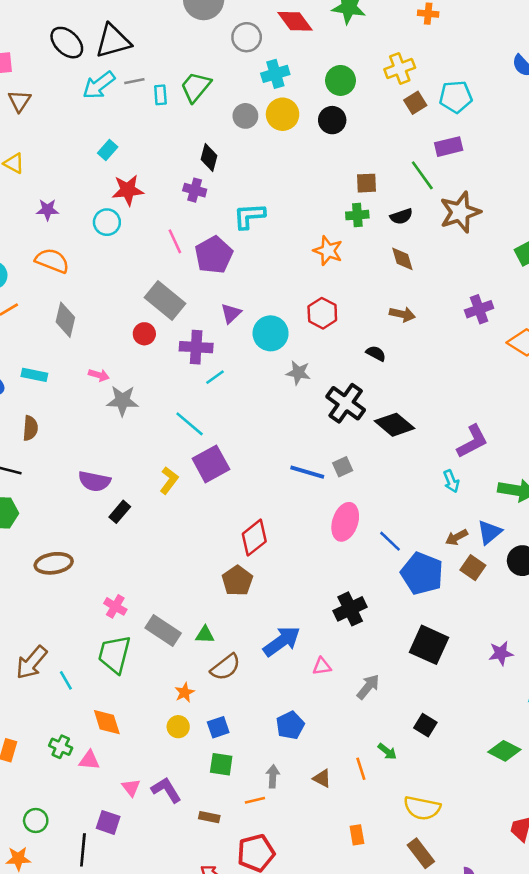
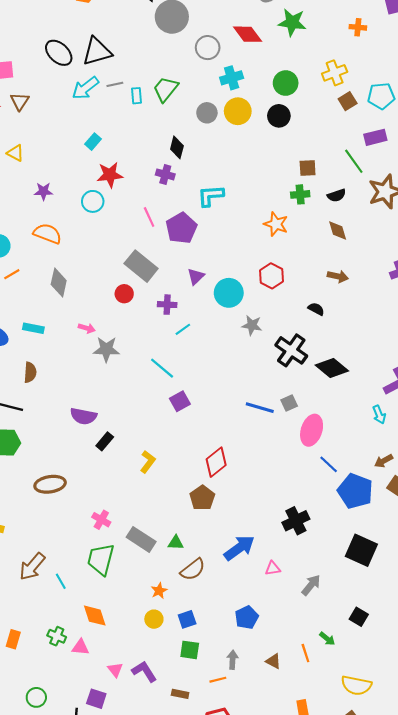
purple cross: (196, 347) -> (167, 305), size x0.7
purple square: (211, 464) -> (180, 401), size x0.7
yellow L-shape: (169, 480) -> (148, 462), moved
pink ellipse: (345, 522) -> (312, 430), moved

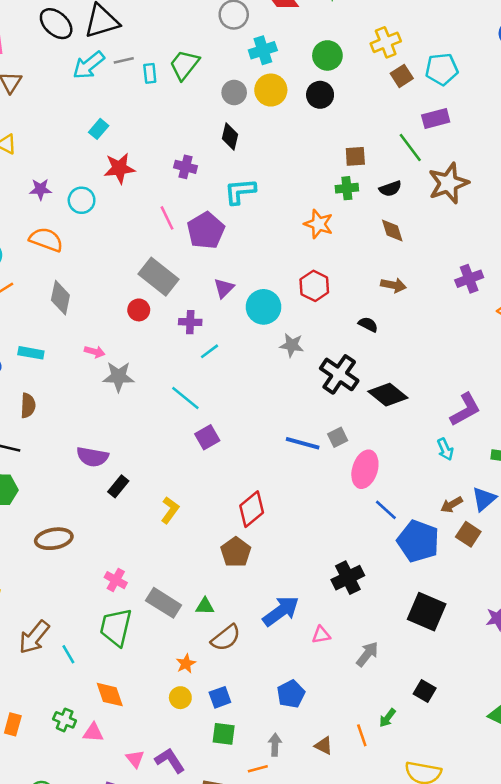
black diamond: (177, 147) -> (230, 136), moved
cyan circle: (93, 201) -> (82, 200), moved
green arrow: (327, 639) -> (387, 718), turned 91

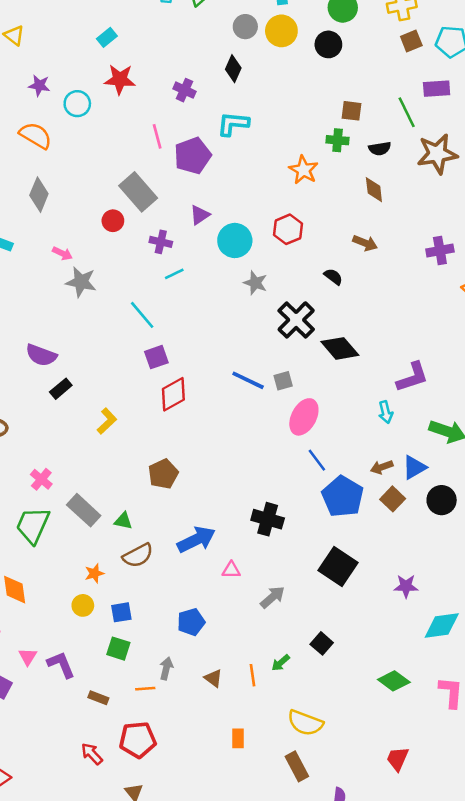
red diamond: (252, 509) -> (173, 394), moved
black cross: (348, 578) -> (268, 519), turned 32

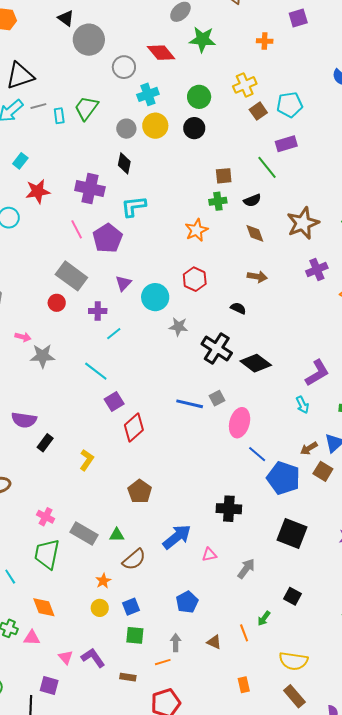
purple cross: (185, 90) -> (90, 189), size x1.6
brown star: (437, 154) -> (303, 223), moved
orange star: (303, 170) -> (196, 230), turned 30

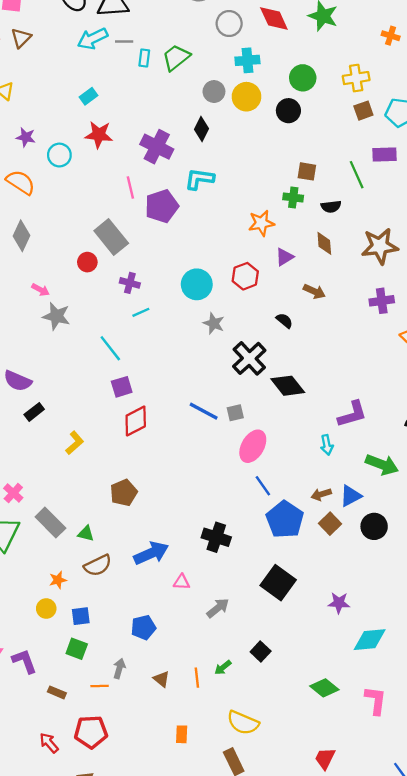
purple triangle: (123, 283) -> (284, 257), moved

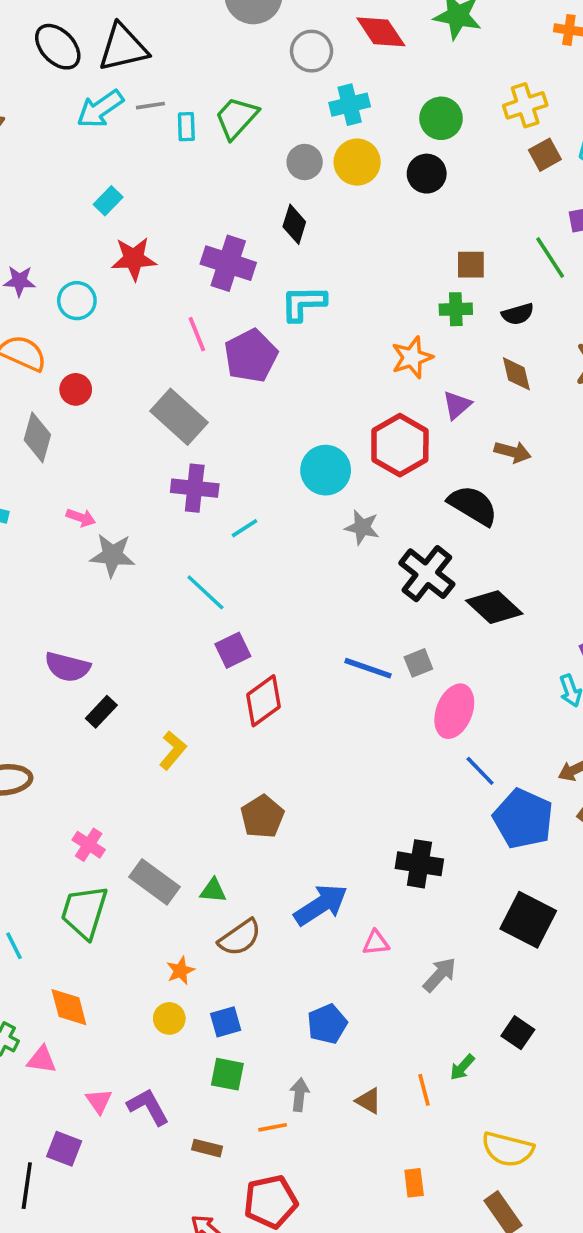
red circle: (87, 262) -> (76, 389), moved
red hexagon: (245, 276) -> (400, 445), size x1.4
purple cross: (130, 283) -> (195, 488), moved, size x1.4
black semicircle: (284, 321) -> (473, 505), size x1.8

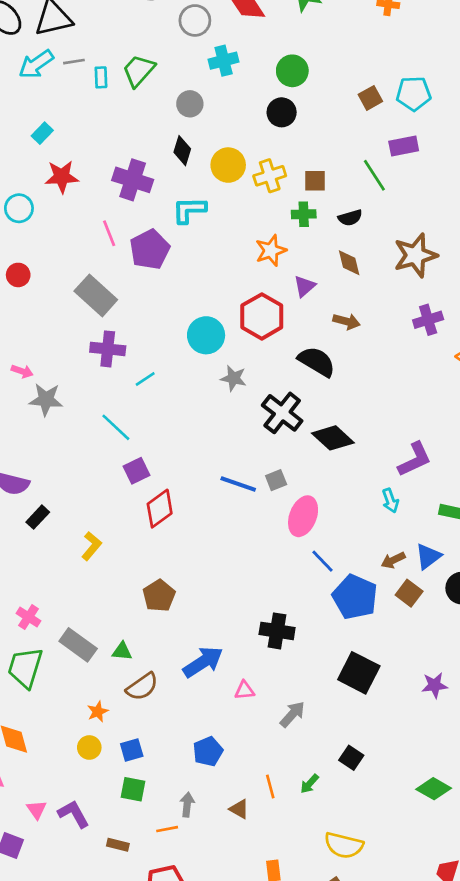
yellow cross: (525, 105) -> (270, 176), moved
yellow circle: (357, 162) -> (228, 165), moved
orange line: (424, 1090) -> (270, 786), moved

